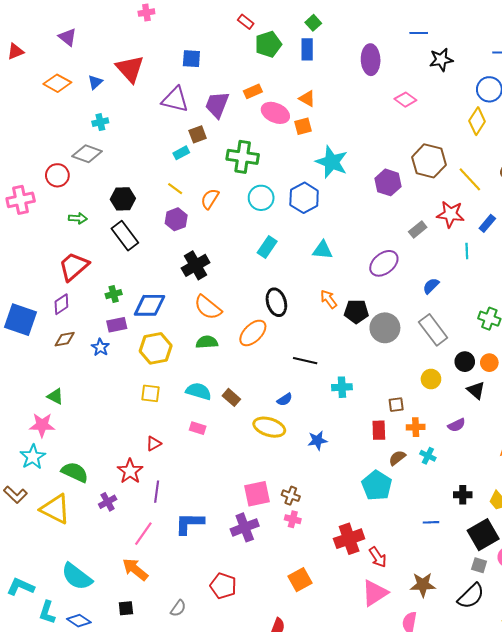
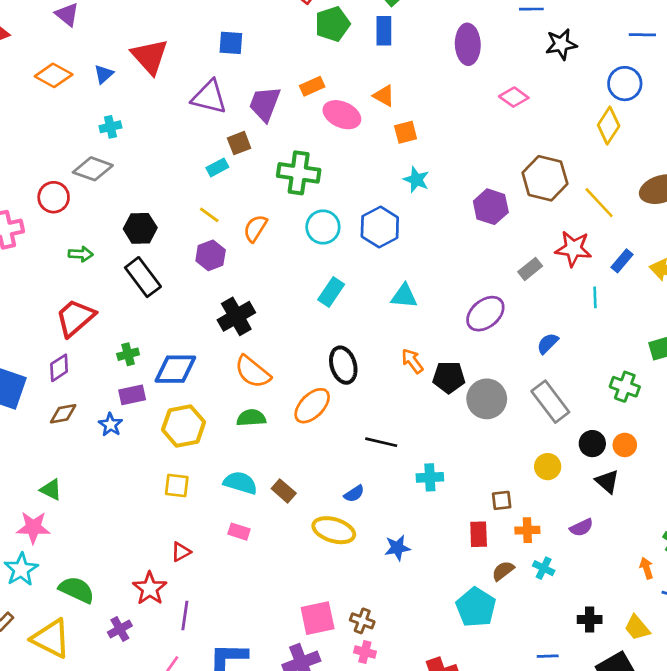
orange square: (303, 126) -> (406, 132), moved
cyan star: (332, 162) -> (416, 180), size x0.6

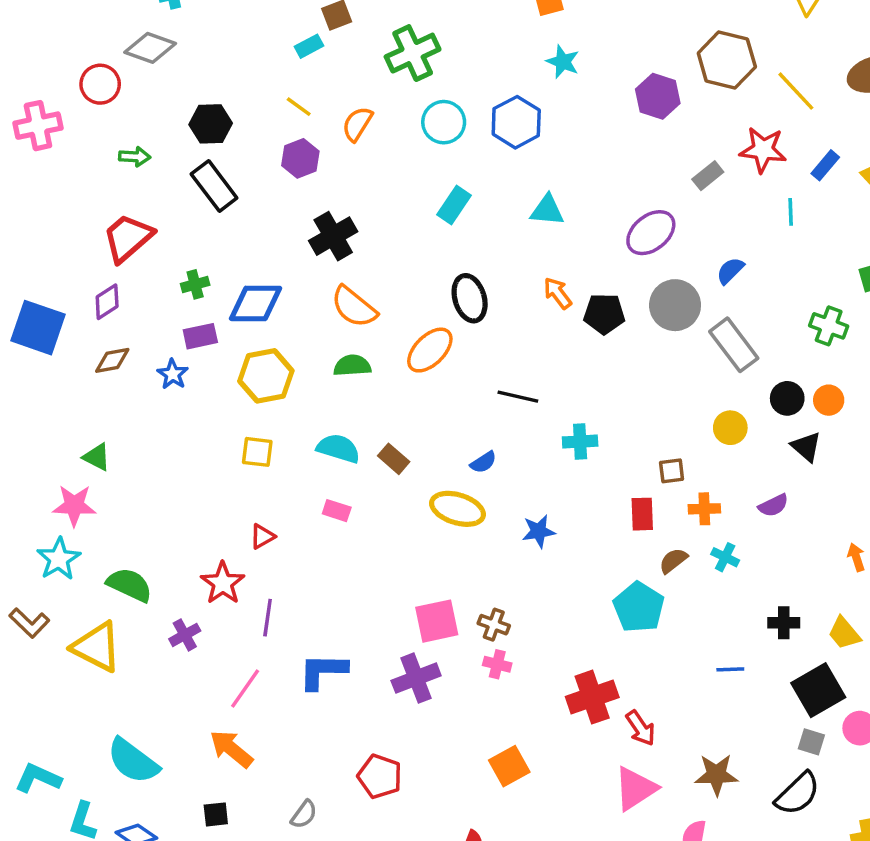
green cross: (299, 173) -> (413, 53), turned -33
gray circle: (487, 399) -> (675, 305), moved

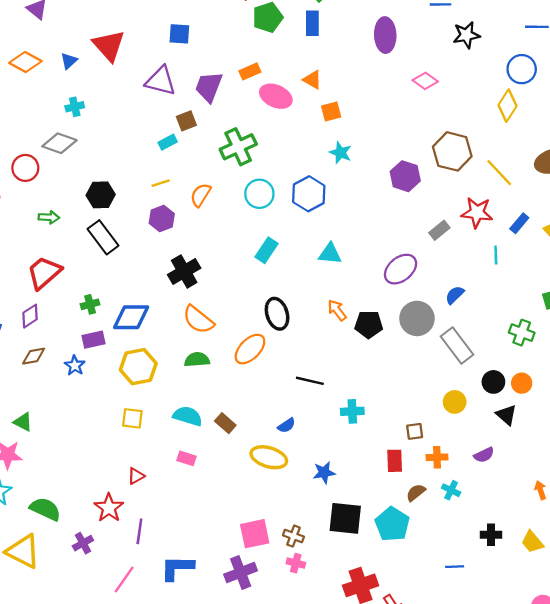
yellow line: (299, 107) -> (161, 183), turned -54
black square: (818, 690) -> (345, 518), moved, turned 36

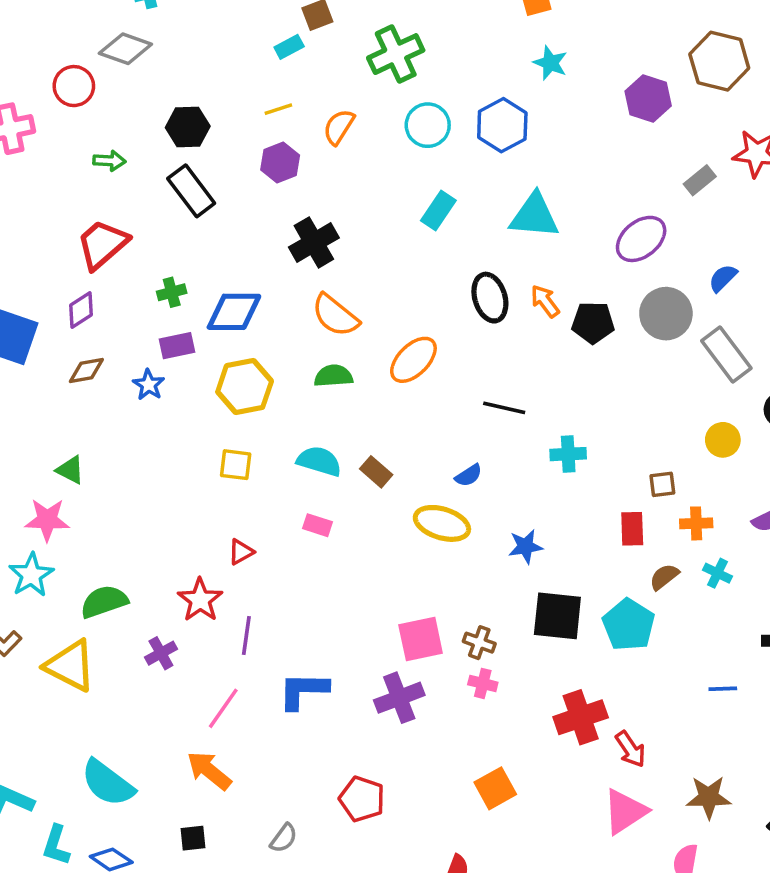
cyan triangle: (330, 254) -> (534, 216), size x1.4
black ellipse: (277, 314) -> (490, 298), moved
green semicircle: (45, 509) -> (104, 602), turned -44

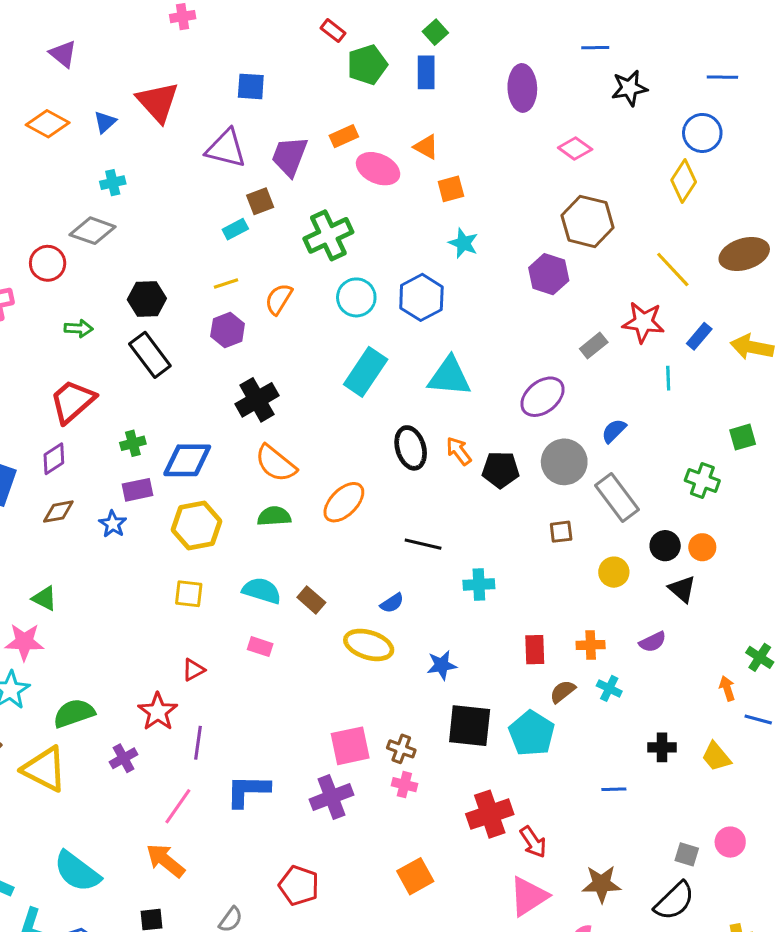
brown hexagon: (719, 61) -> (587, 221), moved
cyan rectangle: (438, 210) -> (366, 372), size x1.4
brown square: (662, 484) -> (561, 532), moved

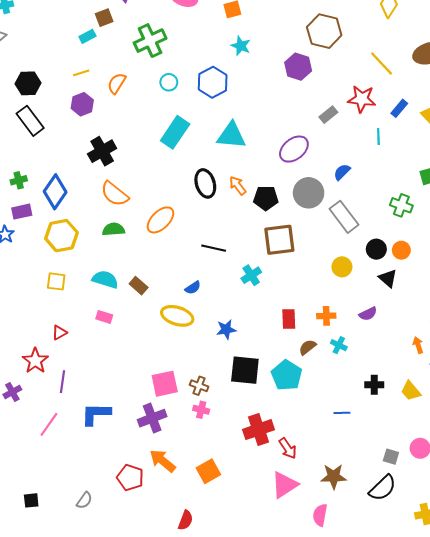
cyan circle: (356, 297) -> (169, 82), size x0.7
blue diamond: (187, 460) -> (55, 192), turned -56
brown square: (561, 532) -> (279, 240), moved, size x2.0
cyan cross: (479, 584) -> (251, 275), turned -30
orange arrow: (165, 861) -> (163, 461), moved

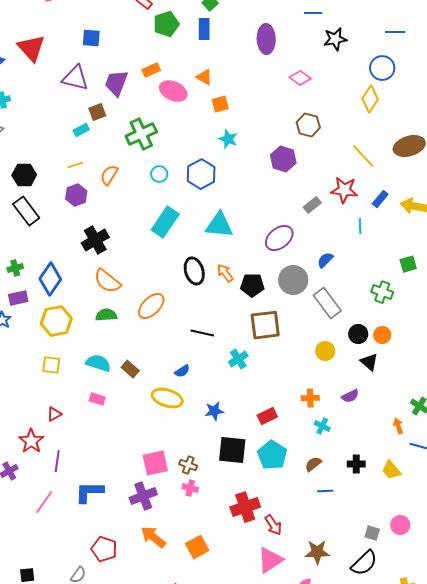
brown hexagon: (324, 31) -> (308, 125), size x0.7
red rectangle: (289, 319) -> (267, 416), moved, turned 66
brown semicircle: (308, 347) -> (313, 464), moved
red pentagon: (130, 478) -> (104, 549), moved

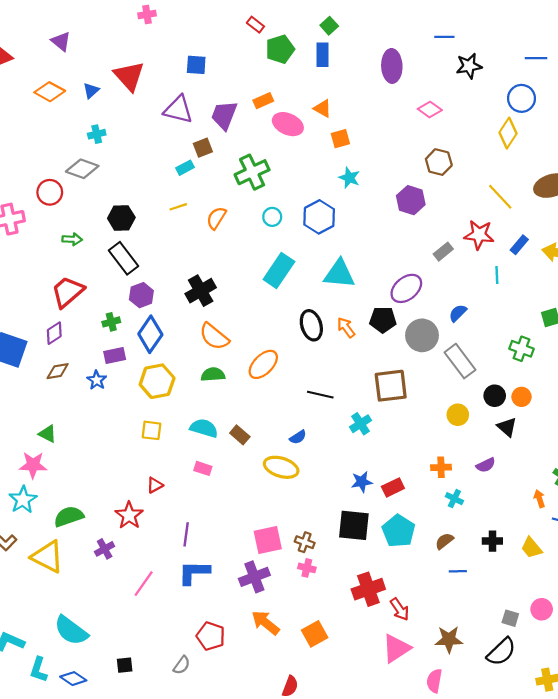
purple hexagon: (76, 195) -> (141, 295), moved
black pentagon: (252, 285) -> (383, 320), moved
blue star: (214, 411) -> (362, 482), moved
purple line: (57, 461) -> (186, 534), moved

